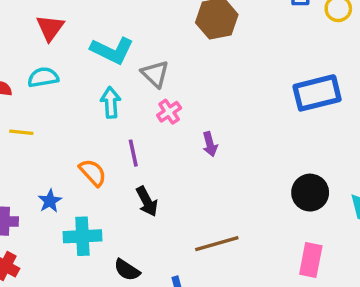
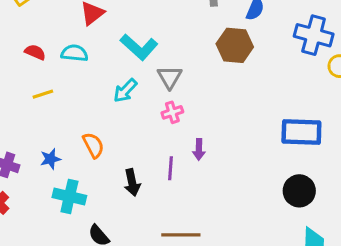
cyan arrow: (111, 103) -> (125, 91), turned -148
yellow line: (21, 132) -> (43, 94), turned -40
purple line: (133, 153) -> (170, 168), moved
black circle: (310, 193) -> (299, 191), moved

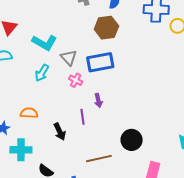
pink cross: (172, 112) -> (76, 80), turned -32
blue rectangle: (301, 132) -> (100, 62), moved
orange semicircle: (93, 145) -> (29, 113), turned -48
black circle: (299, 191) -> (132, 140), moved

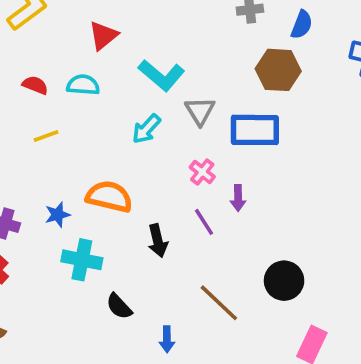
pink cross: (76, 80) -> (202, 172), moved
orange semicircle: (29, 113) -> (109, 197), size x1.4
purple line: (83, 117) -> (204, 222), turned -35
brown line: (99, 159) -> (219, 303), turned 45

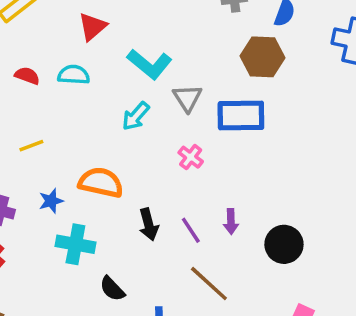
yellow line: (46, 136) -> (31, 146), moved
purple arrow: (238, 198) -> (231, 222), moved
purple line: (204, 222) -> (191, 230), moved
black circle: (284, 281) -> (284, 244), moved

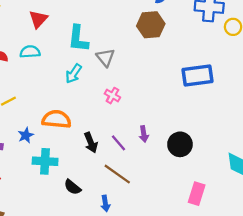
cyan L-shape: (150, 64) -> (78, 39), turned 64
blue rectangle: (241, 115) -> (198, 75), moved
brown line: (209, 284) -> (117, 174), moved

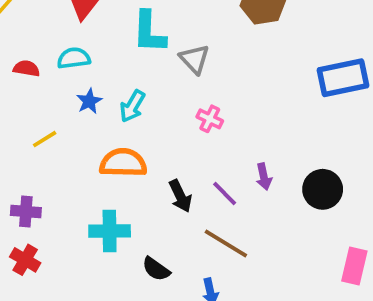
cyan arrow: (74, 74) -> (132, 106), moved
blue star: (26, 135) -> (89, 101), moved

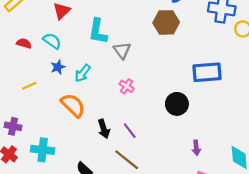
cyan semicircle: (74, 58) -> (52, 41), turned 36
orange semicircle: (123, 163) -> (73, 105), turned 36
purple arrow: (264, 177) -> (196, 148), moved
black circle: (323, 189) -> (177, 104), moved
cyan cross: (110, 231) -> (43, 150), moved

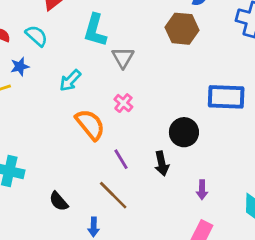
blue star: (58, 67) -> (20, 66), moved
orange semicircle: (73, 105) -> (90, 125), moved
black arrow: (104, 129) -> (162, 163), moved

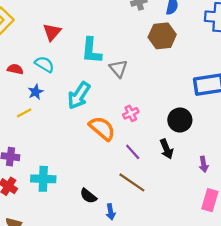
cyan arrow: (70, 80) -> (79, 95), size x1.4
pink cross: (123, 103) -> (131, 113), moved, turned 35
blue arrow: (94, 227) -> (111, 212), moved

